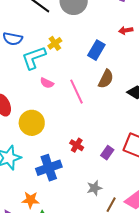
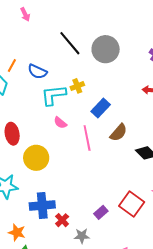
blue rectangle: (96, 50) -> (101, 108), moved
red cross: (77, 145) -> (62, 220), moved
purple rectangle: (107, 153) -> (101, 212), moved

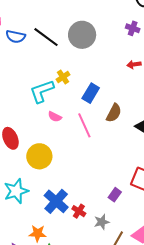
blue semicircle: (37, 72) -> (16, 36), moved
blue cross: (42, 205) -> (56, 201), turned -30

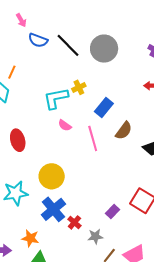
yellow circle: (39, 156) -> (52, 176), moved

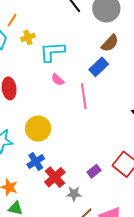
yellow cross: (79, 87) -> (28, 37), moved
brown semicircle: (124, 131) -> (110, 43), moved
blue cross: (53, 209) -> (36, 162), size x0.7
red cross: (74, 222) -> (55, 177), size x1.5

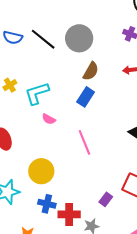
pink line: (84, 96) -> (84, 142), moved
blue cross: (36, 162) -> (47, 204), turned -30
red cross: (55, 177) -> (69, 214), turned -35

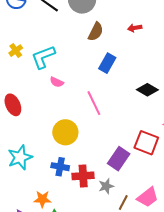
blue rectangle: (86, 97) -> (107, 63), moved
yellow circle: (41, 171) -> (65, 132), moved
purple rectangle: (106, 199) -> (119, 159), size x1.6

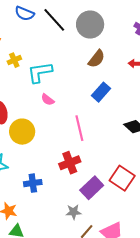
yellow circle: (65, 132) -> (22, 132), moved
blue cross: (60, 167) -> (33, 183), turned -30
red cross: (83, 176) -> (70, 163), moved, turned -30

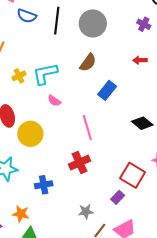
black line: (54, 20) -> (57, 21), turned 52
brown semicircle: (96, 59) -> (88, 63), moved
yellow cross: (14, 60) -> (19, 76), moved
purple rectangle: (92, 188) -> (118, 197), moved, size x0.6

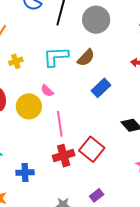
cyan L-shape: (45, 74) -> (56, 57), moved
pink line: (87, 128) -> (60, 124), moved
yellow circle: (30, 134) -> (29, 106), moved
red square: (133, 175) -> (92, 149), moved

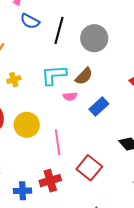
pink semicircle: (47, 91) -> (70, 96), moved, turned -48
red cross: (64, 156) -> (50, 181), moved

